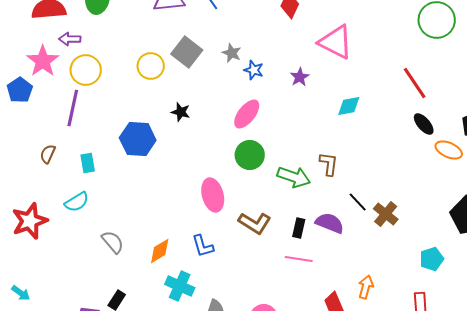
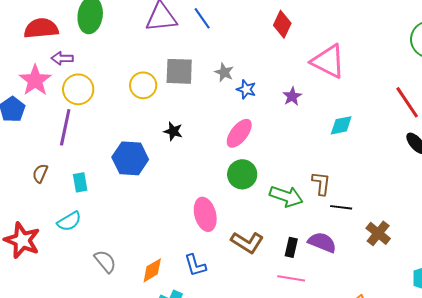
gray square: (187, 52) -> (179, 71), turned -36
black line: (358, 202) -> (341, 207), moved, turned -40
red star: (30, 221) -> (22, 240), turned -30

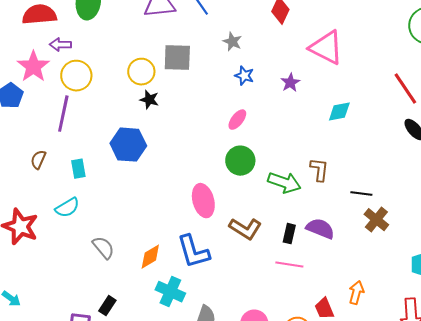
gray star: (224, 72) -> (232, 42), moved
black star: (173, 131) -> (149, 100), moved
pink ellipse: (239, 133) -> (237, 120), size x0.7
black line: (341, 207) -> (361, 194), moved
blue L-shape: (195, 265) -> (193, 252), size x1.5

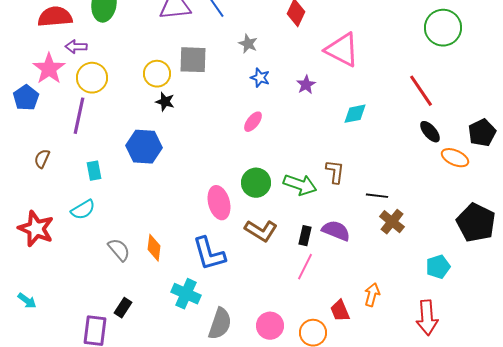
brown semicircle: (38, 160) -> (42, 159), moved
green circle: (240, 161) -> (256, 183), moved
orange diamond: (150, 257) -> (154, 248), moved, turned -52
pink line: (289, 265) -> (305, 267), turned -72

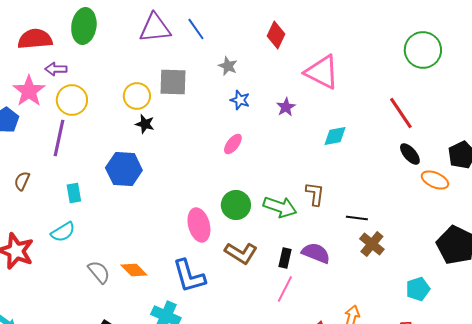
orange diamond: (154, 248) -> (134, 270), turned -52

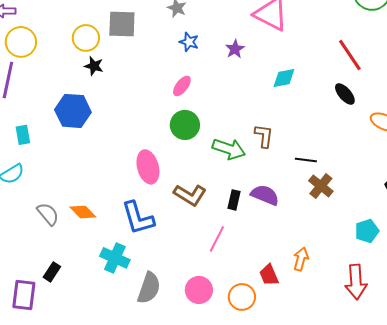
black ellipse: (410, 154) -> (345, 94), moved
green circle: (236, 205) -> (185, 125), moved
pink line: (285, 289) -> (217, 239), moved

